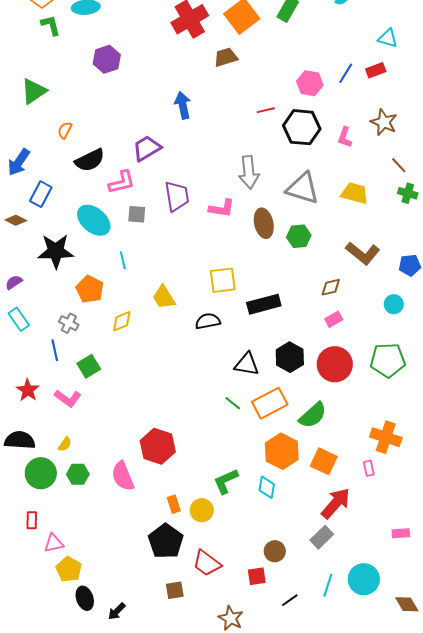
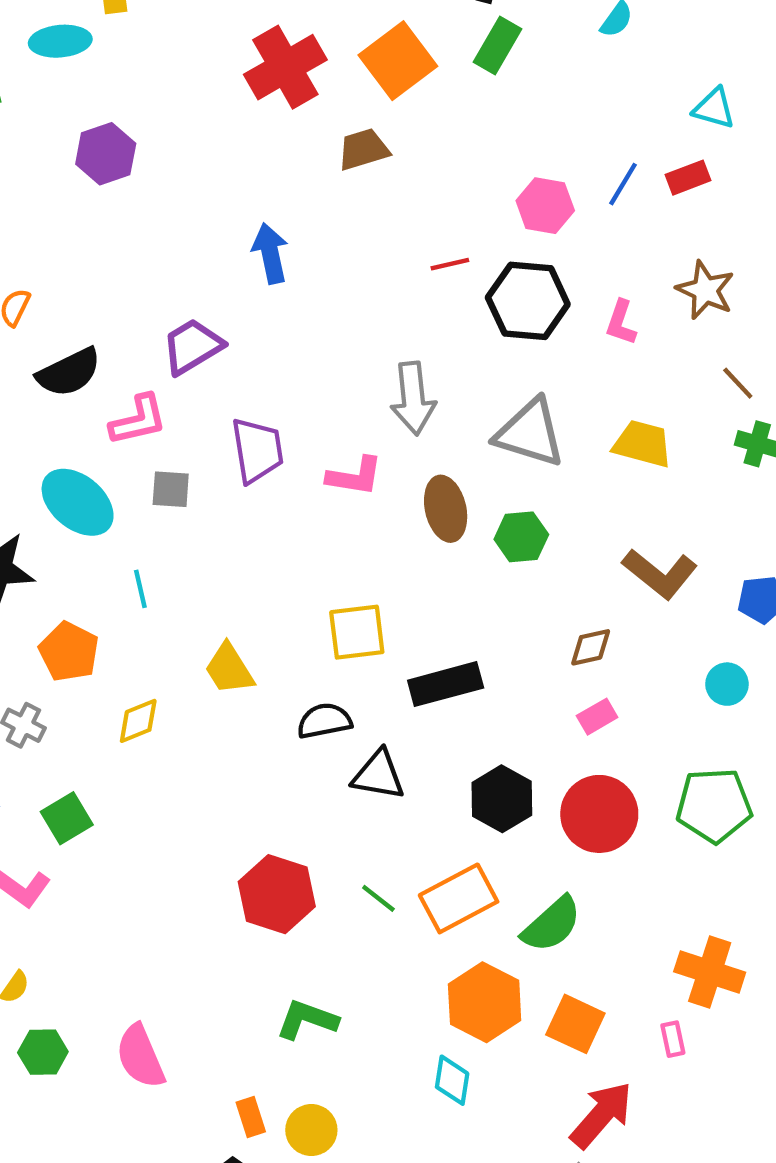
black triangle: (247, 364) -> (378, 775), moved
red hexagon: (158, 446) -> (277, 894), moved
green L-shape: (226, 481) -> (307, 1020), moved, turned 44

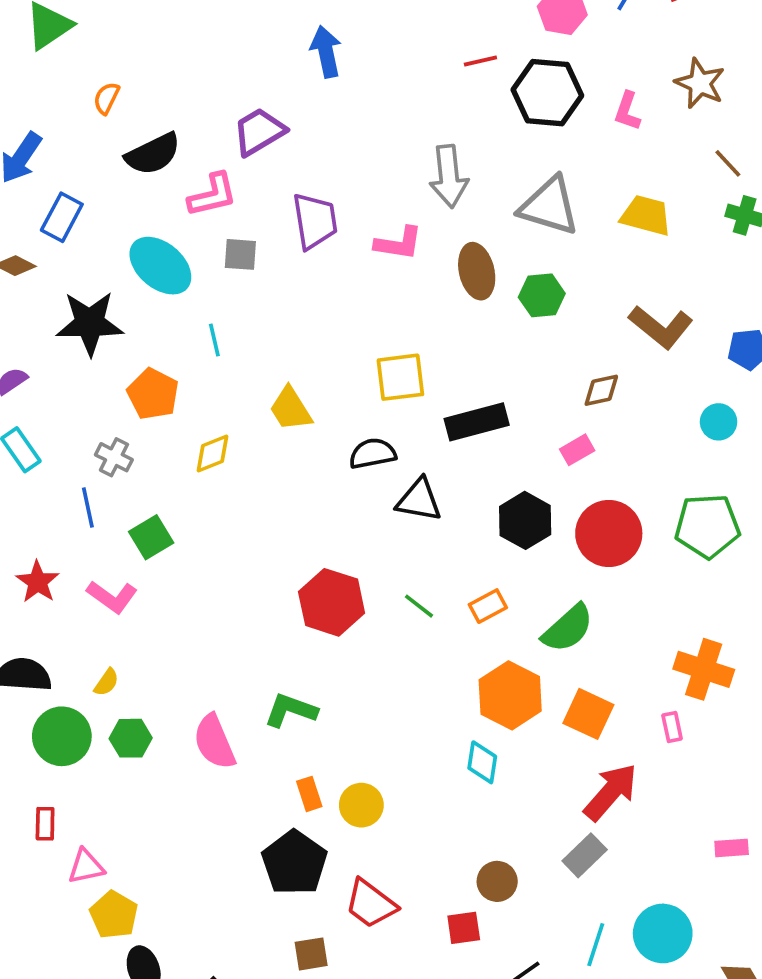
pink rectangle: (597, 717) -> (577, 450), moved
orange rectangle: (459, 898) -> (488, 606), size x0.6
green L-shape: (307, 1020) -> (291, 710), moved

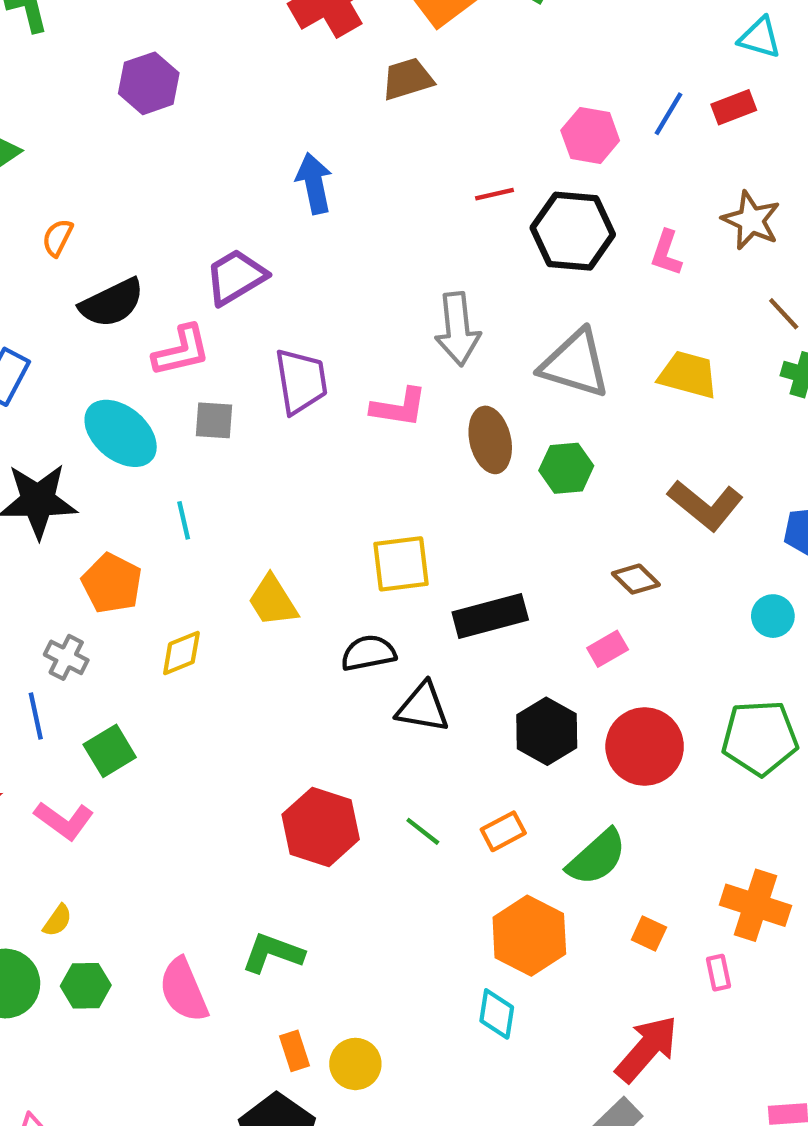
brown diamond: (601, 390) -> (636, 579), turned 57
orange square: (588, 714) -> (649, 933), moved, size x0.6

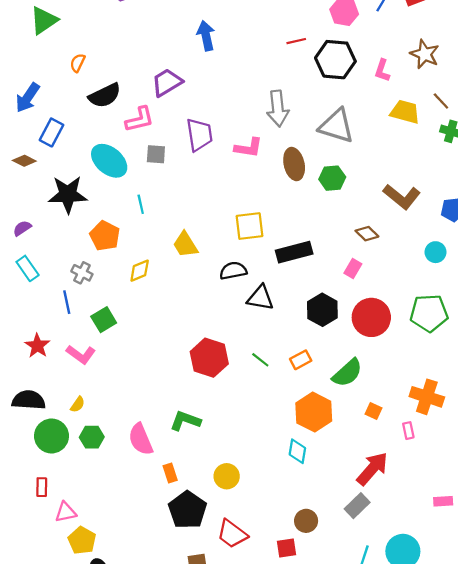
yellow trapezoid: (688, 375) -> (405, 112), moved
pink rectangle: (608, 649) -> (353, 268), turned -30
orange rectangle: (294, 1051) -> (170, 473), moved

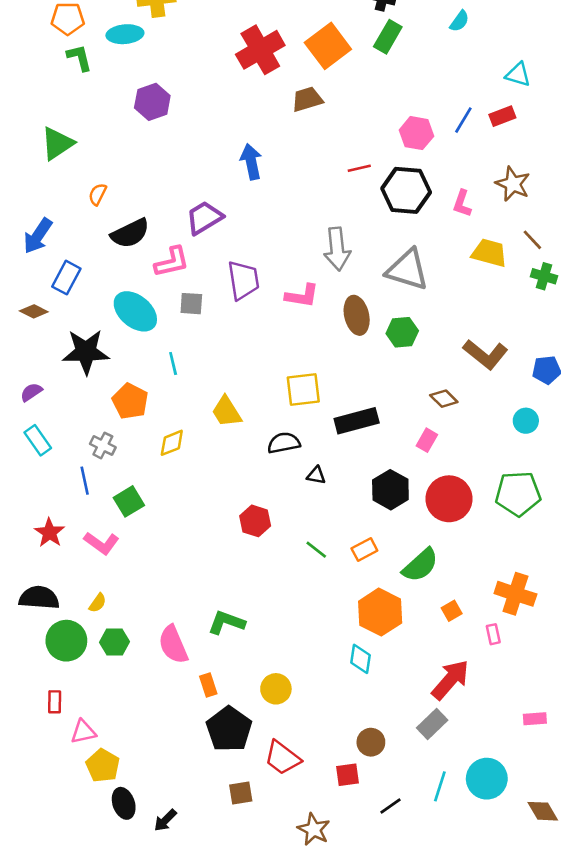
black triangle: (260, 298) -> (316, 475), size x0.6
red hexagon: (209, 358) -> (255, 521), moved, size x0.7
orange square: (374, 411) -> (452, 611), turned 35

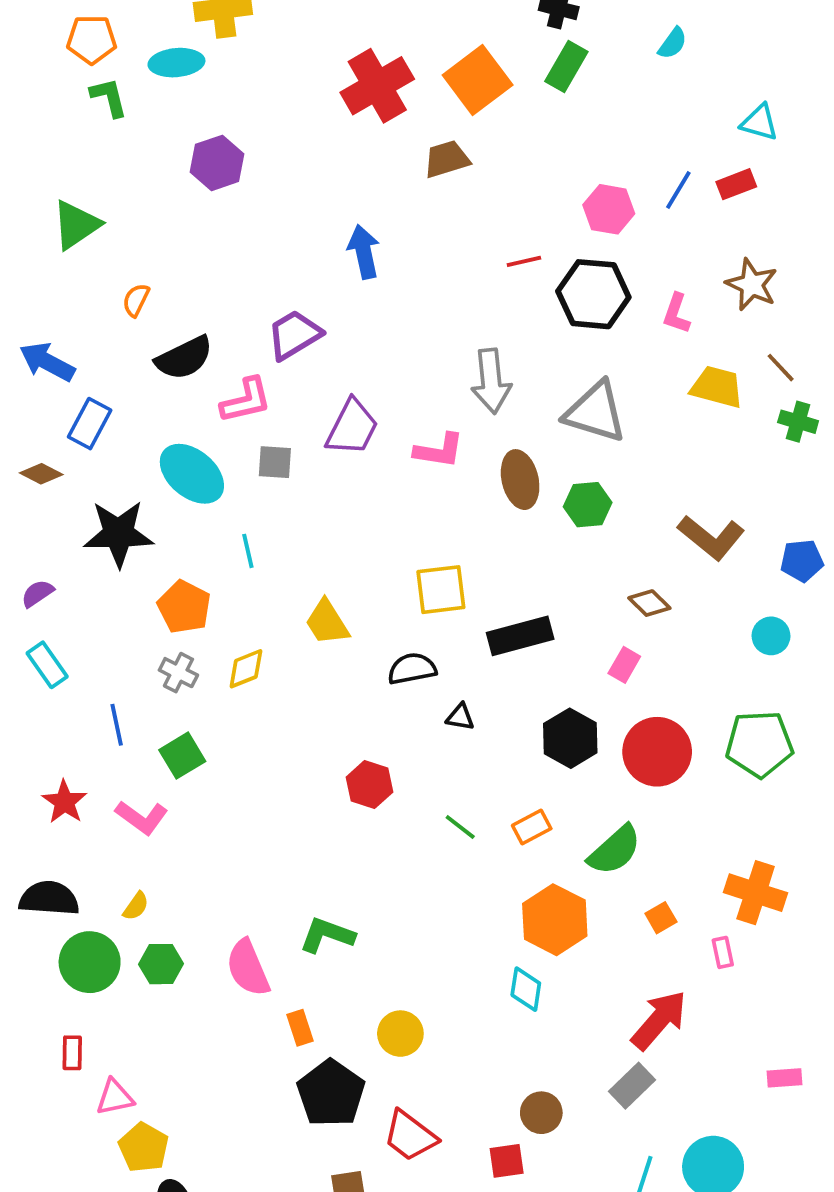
blue arrow: (38, 236) -> (47, 362), turned 84
purple trapezoid: (243, 280) -> (352, 427), turned 36
gray cross: (103, 445) -> (178, 673), moved

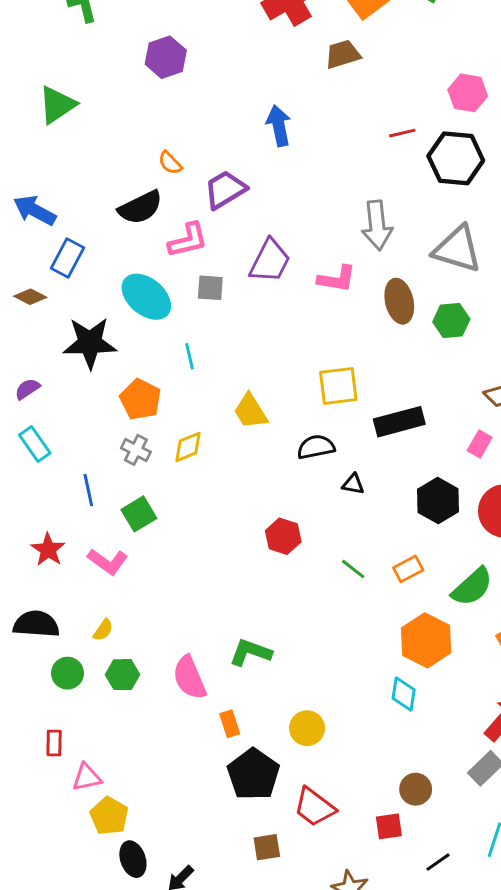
orange semicircle: (136, 300) -> (170, 163), moved, turned -70
green circle: (90, 962) -> (67, 673), size x0.7

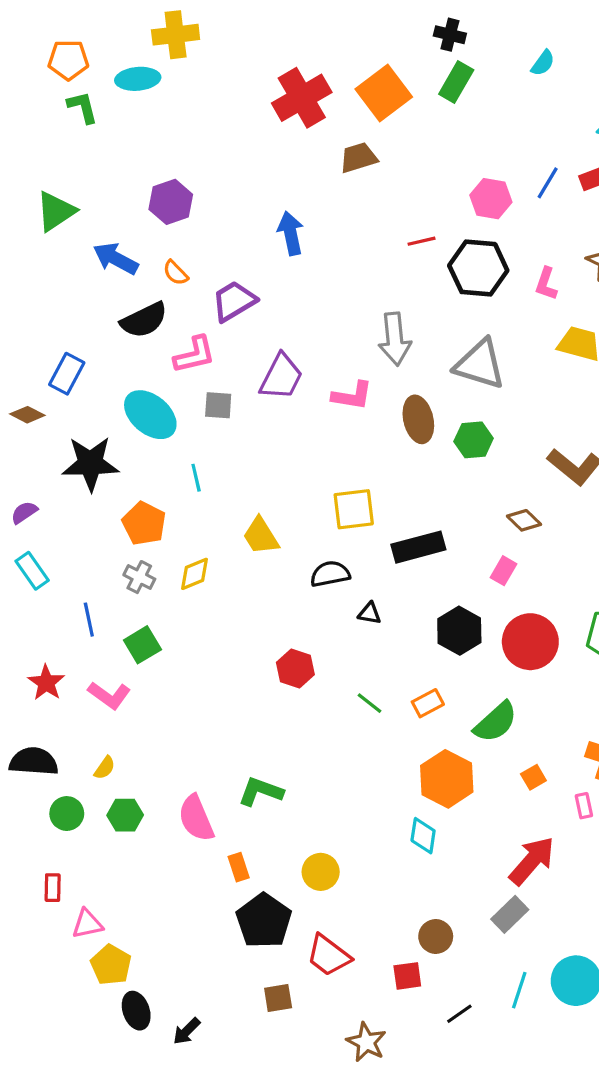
purple hexagon: (166, 57) -> (171, 202), moved
blue arrow: (35, 210) -> (116, 259), moved

